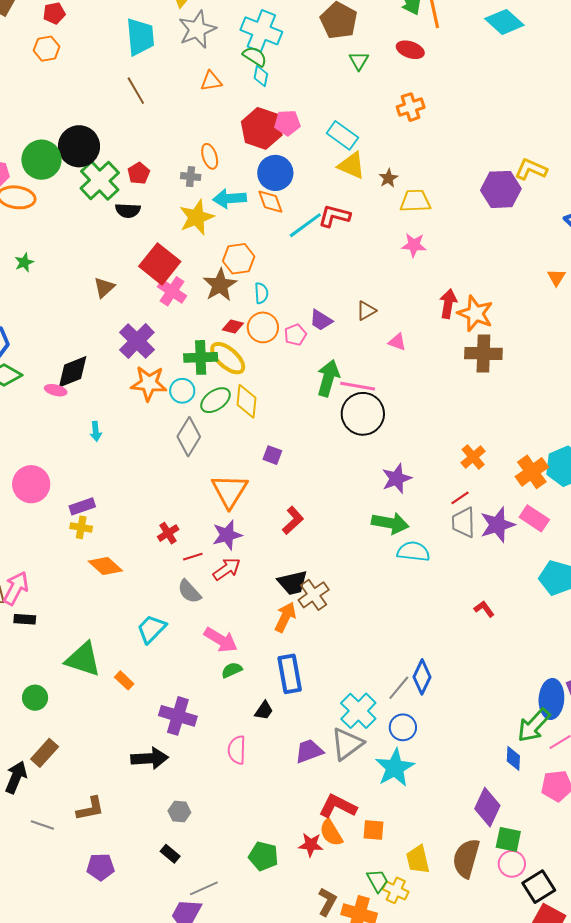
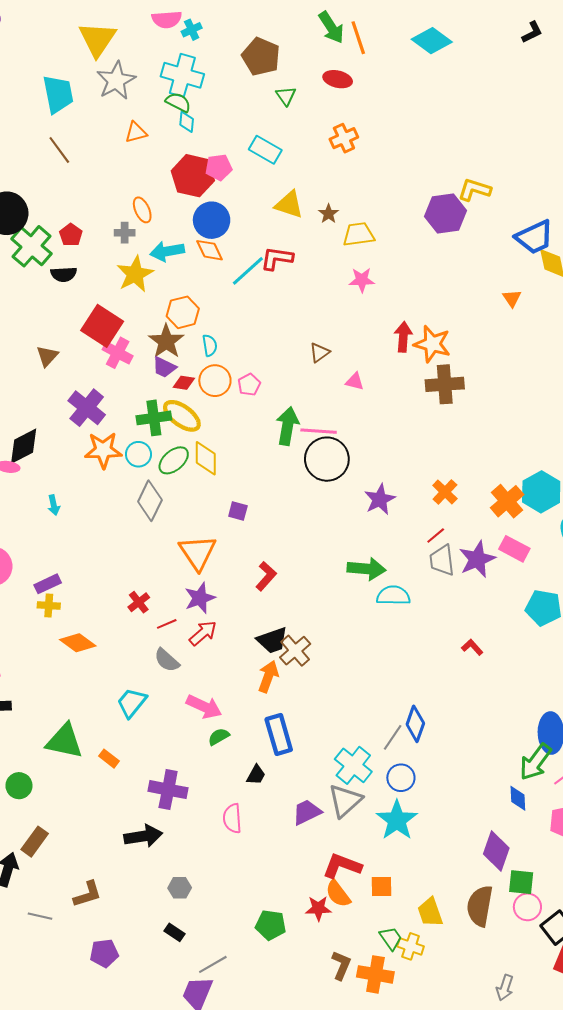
cyan rectangle: (342, 135) -> (265, 150), moved
purple trapezoid: (321, 320) -> (164, 367), moved
purple star: (397, 478) -> (380, 499), moved

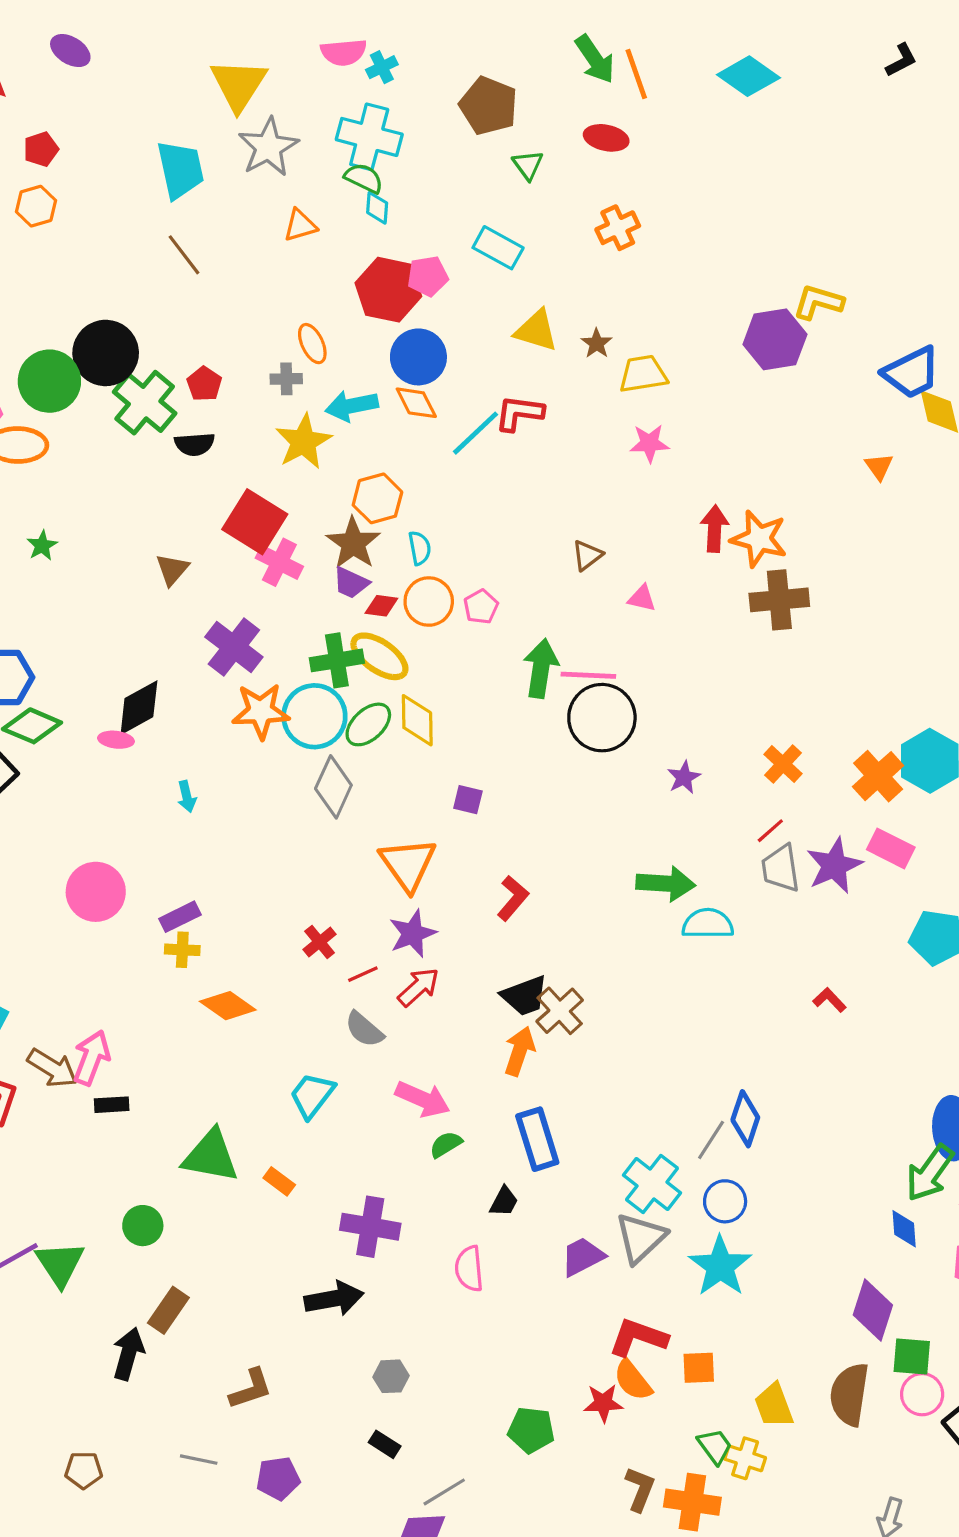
cyan circle: (138, 454) -> (314, 716), size x1.6
purple star: (380, 499) -> (684, 777), size x0.7
gray line: (40, 916) -> (199, 1460), moved

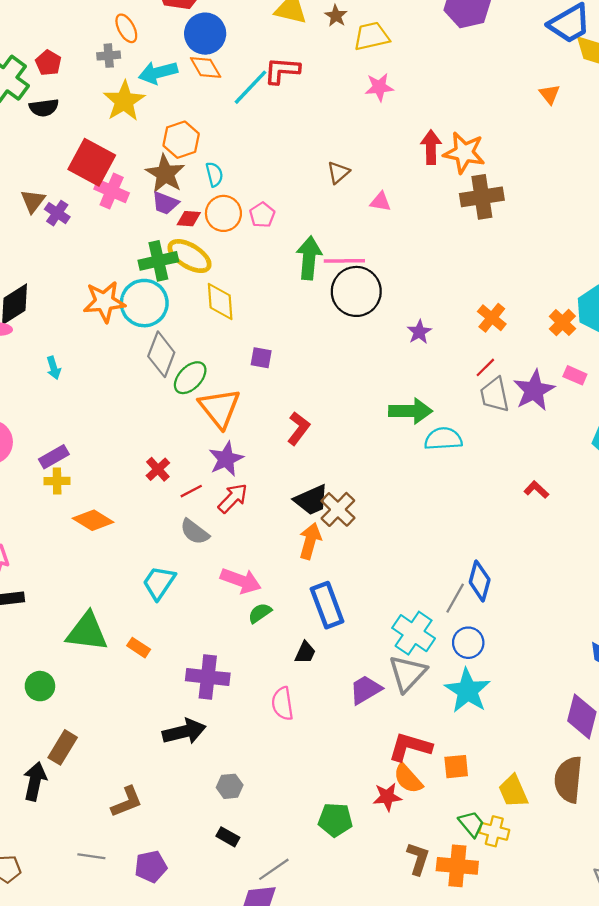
purple cross: (234, 647) -> (57, 213), moved, size x0.6
green ellipse: (368, 724) -> (190, 378), moved
orange cross: (878, 776) -> (562, 322), size x0.7
pink rectangle: (891, 848) -> (575, 375), size x0.7

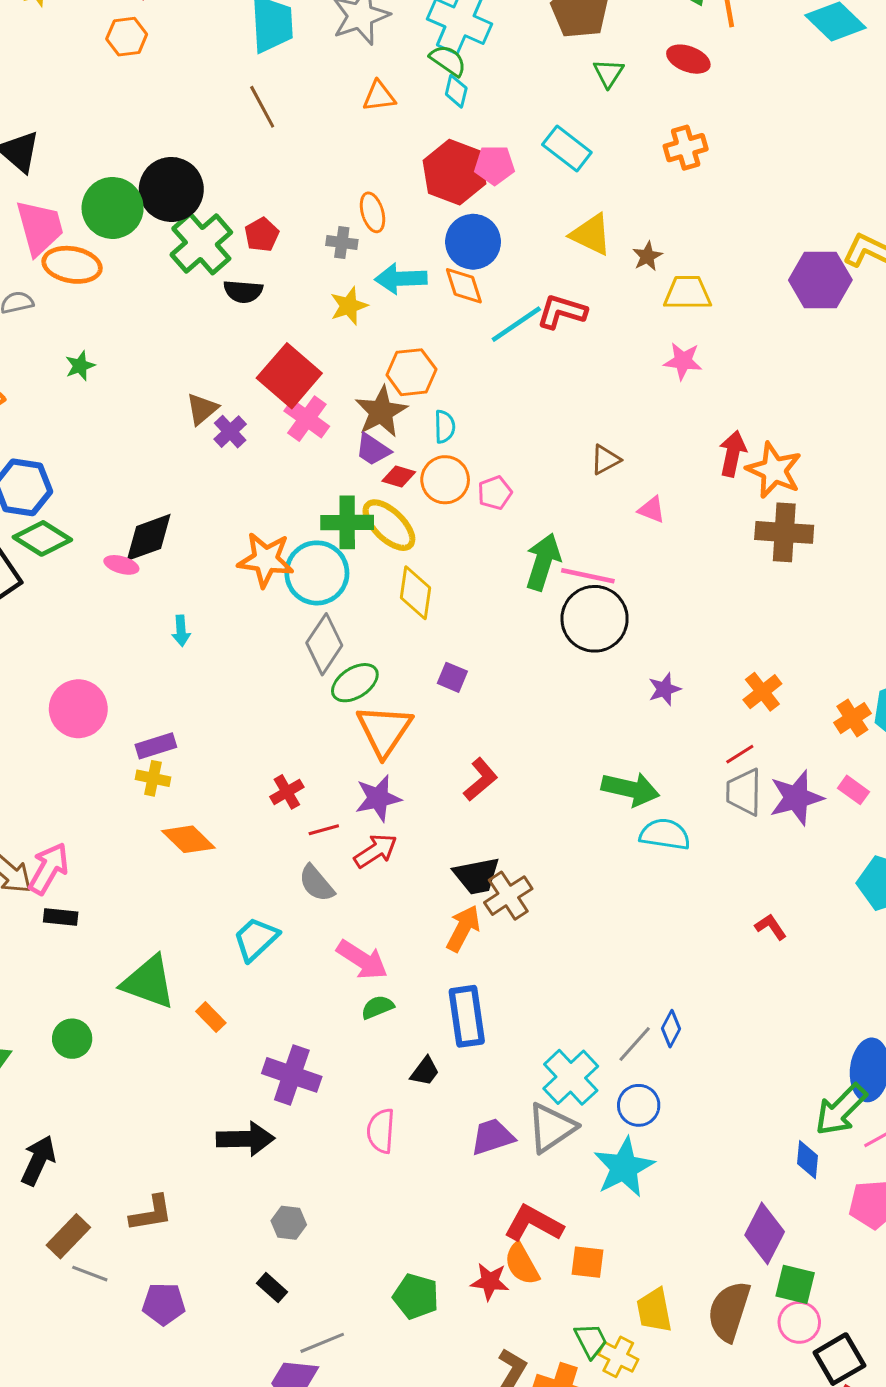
yellow star: (124, 101) -> (349, 306), size x0.7
blue diamond: (480, 581) -> (671, 1029), size x0.7
brown rectangle: (63, 747) -> (68, 1236), moved

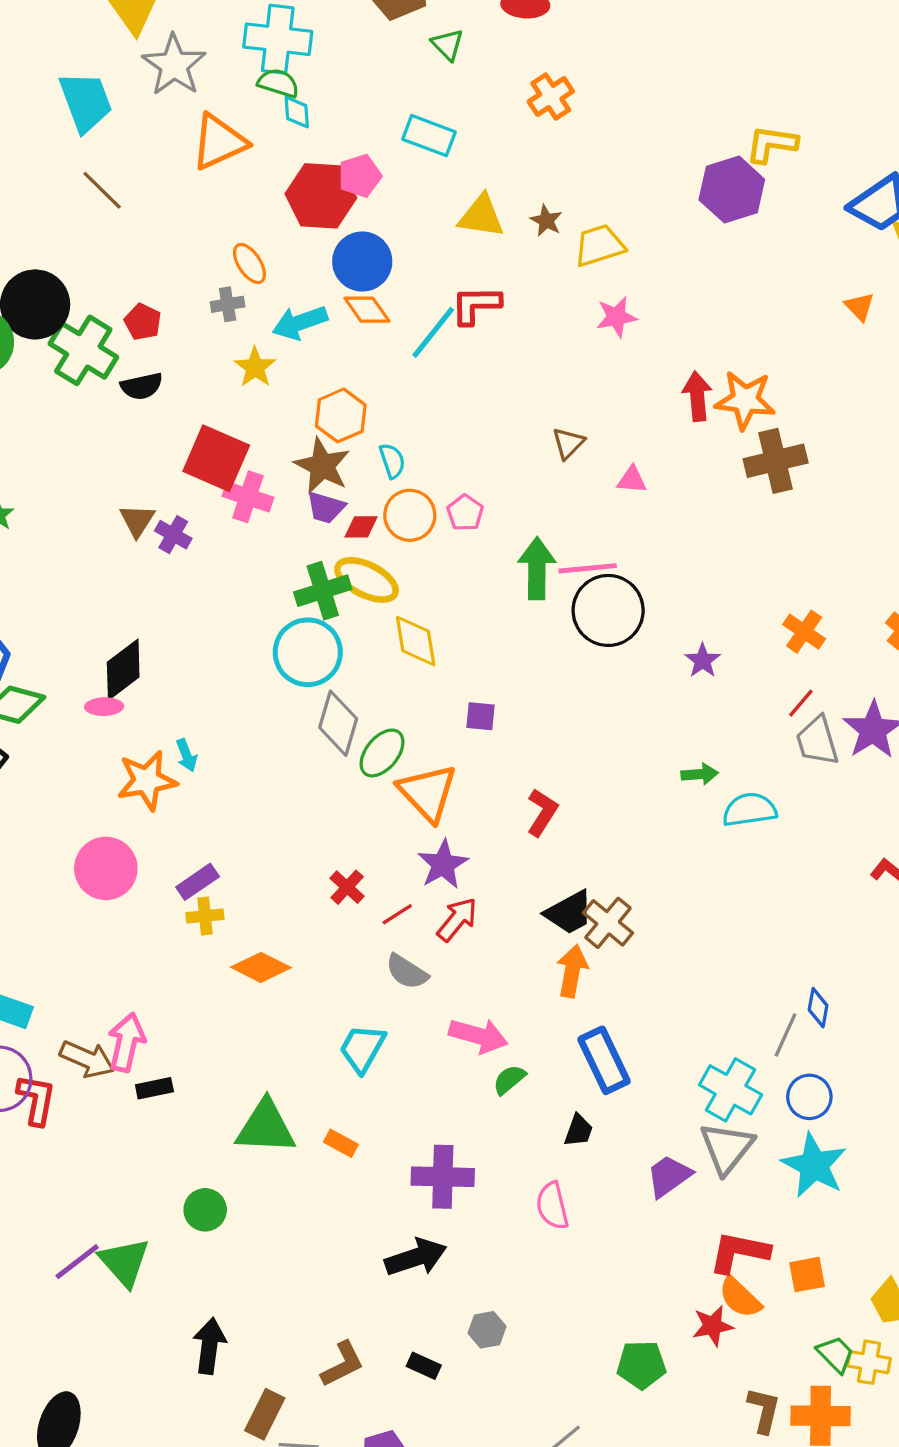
orange triangle: (379, 96) -> (219, 142), size x1.6
orange star: (266, 560) -> (147, 781), moved
green arrow: (630, 789) -> (700, 774), size x0.6
black rectangle: (272, 1288) -> (424, 1366), moved

